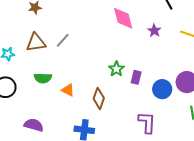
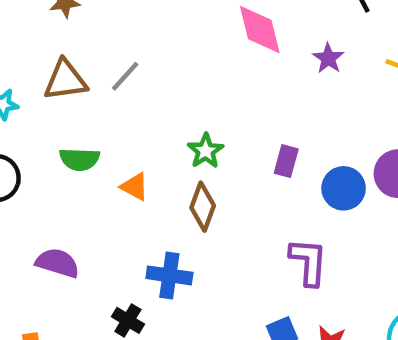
green star: (116, 69) -> (206, 151), moved

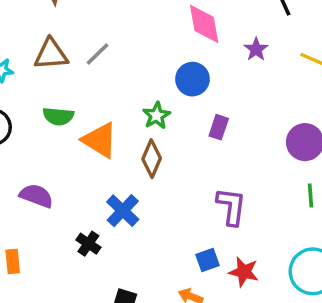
orange triangle: (135, 187) -> (100, 140), size x1.6
blue circle: (344, 188) -> (192, 79), moved
blue cross: (169, 275) -> (123, 211), turned 32

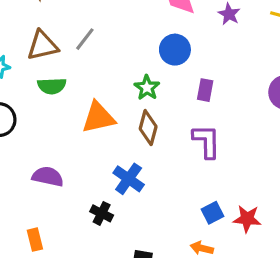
green semicircle: (58, 116) -> (52, 86), moved
orange triangle: (100, 140) -> (98, 117), turned -36
purple L-shape: (231, 206) -> (206, 141), moved

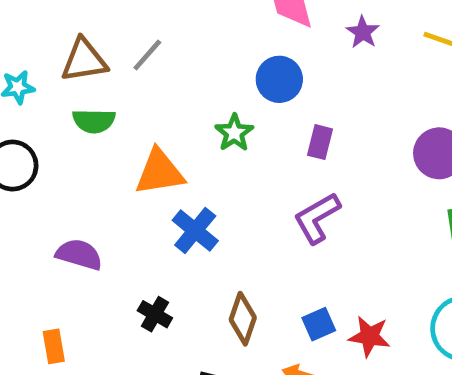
brown diamond: (148, 128) -> (243, 319), moved
purple L-shape: (206, 141) -> (317, 218), turned -123
blue cross: (129, 179) -> (195, 231), moved

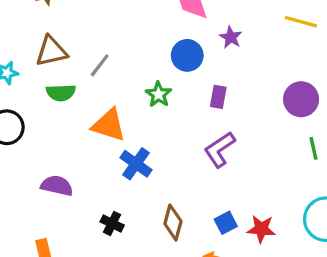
purple star: (363, 32) -> (231, 37), moved
gray line: (147, 55) -> (100, 65), moved
orange triangle: (160, 172) -> (109, 125), turned 30

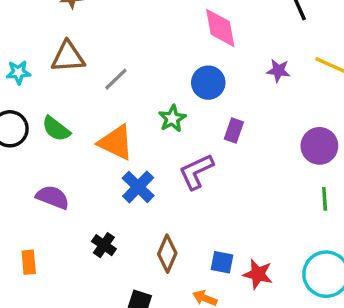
purple star: (231, 37) -> (278, 71), moved, turned -30
green semicircle: (61, 93) -> (56, 129), moved, turned 32
purple L-shape: (220, 149) -> (196, 172), moved
blue square: (226, 223) -> (222, 262), turned 30

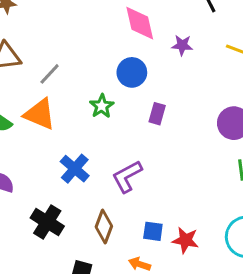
purple star: (278, 71) -> (182, 45), moved
orange triangle: (116, 142) -> (40, 114), moved
purple L-shape: (196, 172) -> (127, 176), moved
black cross: (104, 245) -> (47, 222), size x1.5

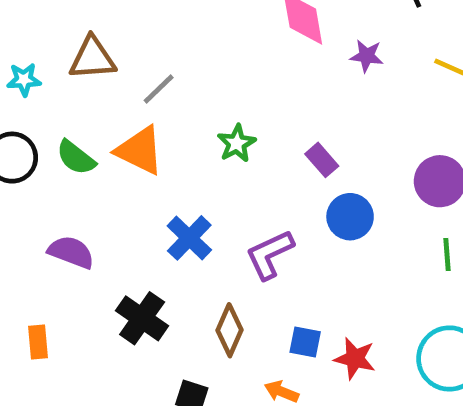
blue circle: (132, 72) -> (350, 217), moved
purple rectangle: (157, 114) -> (322, 160), turned -60

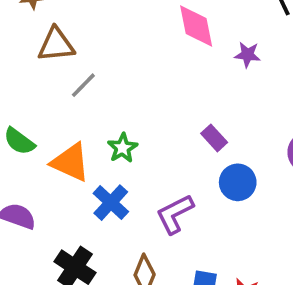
brown triangle: (92, 58) -> (56, 45), moved
green star: (237, 143) -> (122, 148), moved
orange triangle: (140, 150) -> (70, 162), moved

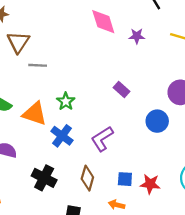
brown triangle: (56, 45) -> (18, 42), turned -45
gray line: (83, 85) -> (38, 65), turned 54
blue circle: (238, 182) -> (157, 121), moved

